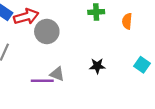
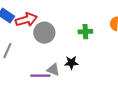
green cross: (96, 12) -> (85, 32), moved
black star: (97, 66) -> (71, 63), moved

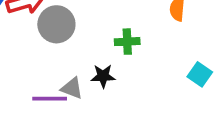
green cross: (85, 32) -> (127, 42), moved

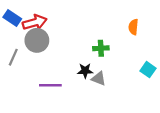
gray circle: (56, 24) -> (37, 40), moved
gray triangle: (72, 88) -> (99, 79), moved

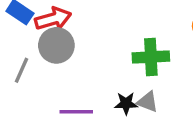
green cross: (101, 48) -> (151, 57), size x1.5
black star: (85, 71) -> (126, 103), moved

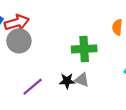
purple line: (76, 112) -> (33, 87), turned -40

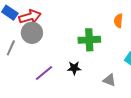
gray triangle: (82, 80) -> (109, 80), moved

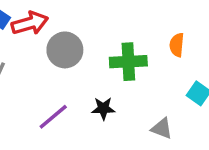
orange semicircle: (118, 21) -> (177, 45), moved
gray circle: (32, 33) -> (65, 50), moved

